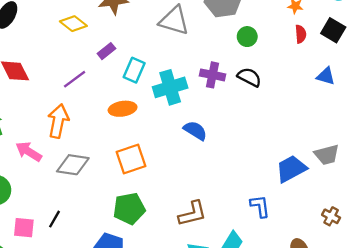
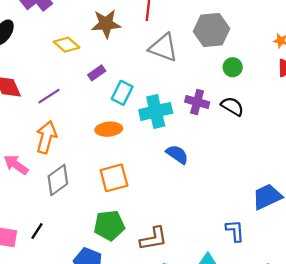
purple line: (75, 79) -> (49, 96), moved
gray diamond: (73, 165) -> (58, 180), turned -48
brown L-shape: (192, 214) -> (153, 239), moved

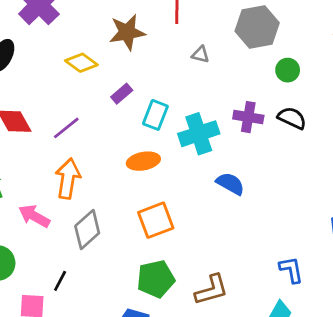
gray triangle: (163, 48) -> (200, 54), size x0.5
black line: (37, 231) -> (60, 281), moved
blue L-shape: (235, 231) -> (291, 270), moved

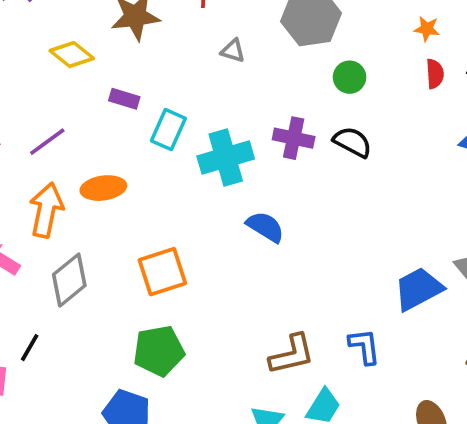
purple rectangle: (122, 94) -> (124, 99), turned 55
orange ellipse: (143, 161) -> (103, 188), moved
blue L-shape: (291, 270) -> (364, 346), moved
brown L-shape: (212, 290) -> (292, 354), moved

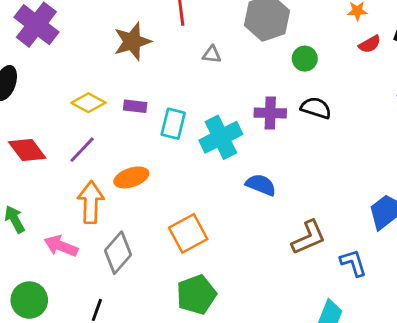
yellow diamond: (72, 55) -> (88, 103), moved
red semicircle: (435, 74) -> (370, 44), turned 75
brown L-shape: (292, 354) -> (309, 237), moved

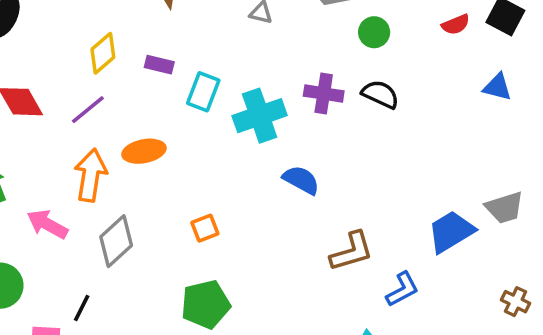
yellow diamond: (88, 103) -> (103, 53), turned -76
orange square: (188, 233) -> (205, 228), size x0.6
blue L-shape: (353, 263) -> (402, 289), turned 72

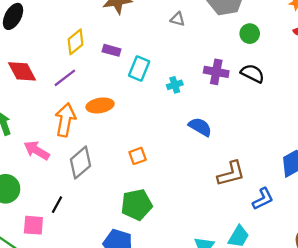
cyan cross: (260, 116) -> (175, 85), size x0.5

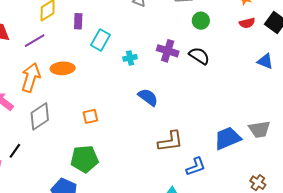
purple rectangle: (112, 50) -> (78, 21), turned 70

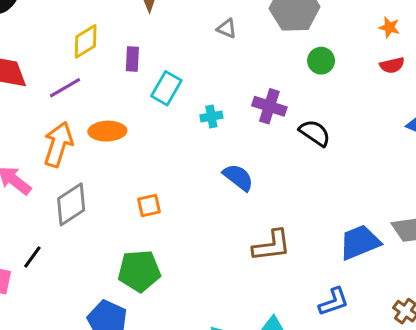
black semicircle: (199, 56) -> (315, 133), moved
blue L-shape: (196, 167) -> (334, 302), moved

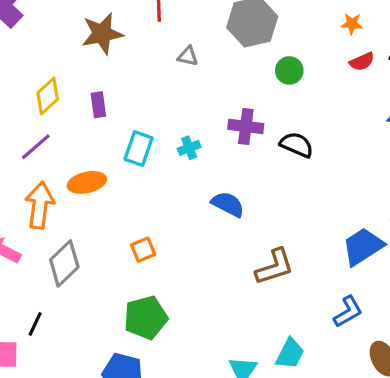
cyan rectangle: (166, 88) -> (139, 149), moved

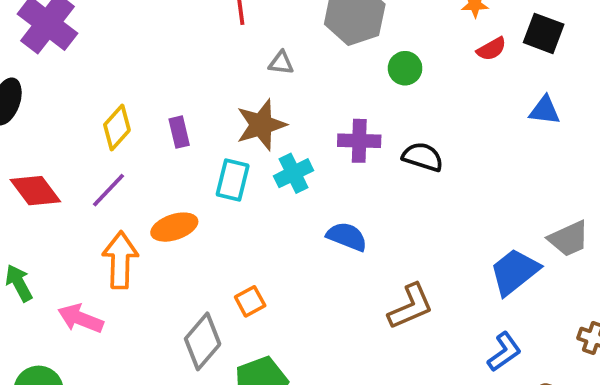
brown star: (102, 34) -> (261, 125), moved
cyan cross: (189, 148) -> (294, 173), size x1.4
gray diamond: (64, 263) -> (203, 341), moved

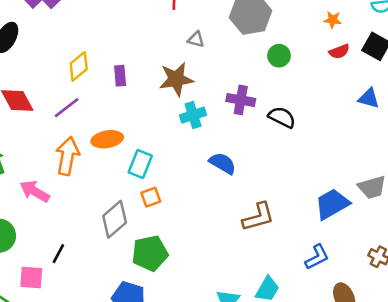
cyan rectangle: (233, 180) -> (140, 164), moved

